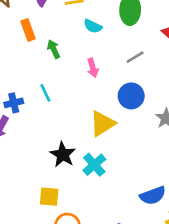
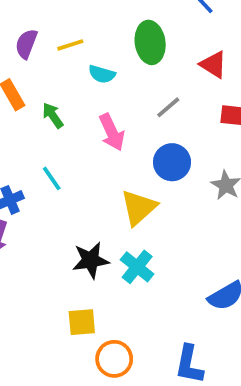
pink arrow: (93, 68) -> (112, 132), size x1.4
black star: (63, 155) -> (91, 260), turned -30

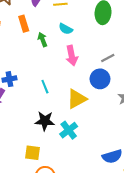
cyan semicircle: (102, 74) -> (66, 29), moved
gray line: (168, 107) -> (108, 58), moved
cyan line: (52, 178) -> (45, 87), moved

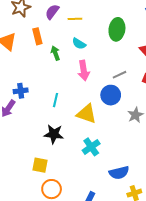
cyan line: (45, 87) -> (56, 100), turned 32
yellow triangle: (77, 99) -> (87, 114), turned 45
cyan cross: (69, 130) -> (91, 147), moved

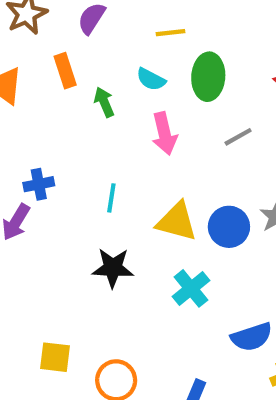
yellow line: (75, 19) -> (170, 33), moved
green ellipse: (117, 29) -> (208, 77), moved
blue circle: (111, 95) -> (229, 227), moved
yellow square: (40, 165) -> (55, 357), moved

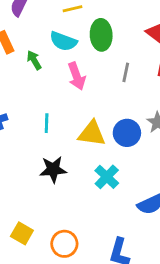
cyan semicircle: (151, 79) -> (63, 41), size x1.4
gray line: (238, 137) -> (126, 72), turned -42
yellow square: (55, 357) -> (22, 233), turned 30

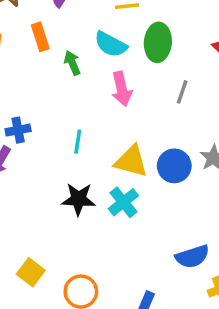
cyan cross: (107, 177) -> (123, 202), moved

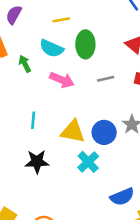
pink arrow: (122, 89) -> (62, 80), turned -50
gray line: (182, 92) -> (106, 79), turned 63
cyan cross: (123, 202) -> (88, 162), moved

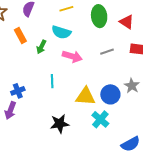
green ellipse: (85, 44) -> (99, 16), moved
green arrow: (25, 64) -> (41, 47), turned -120
cyan line: (33, 120) -> (52, 81), moved

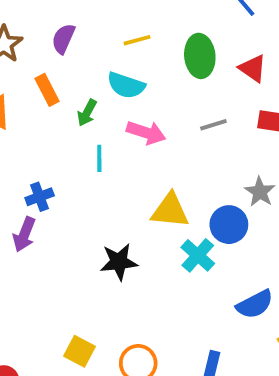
cyan line: (52, 81) -> (99, 158), moved
blue circle: (110, 94) -> (229, 225), moved

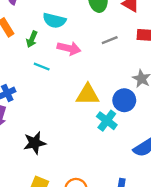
cyan line: (99, 158) -> (42, 67), turned -63
black star: (119, 262) -> (35, 143), moved

